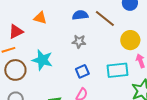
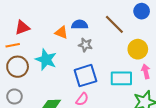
blue semicircle: (80, 15) -> (80, 25), moved
orange triangle: (40, 18) -> (61, 32), moved
blue square: (82, 71) -> (85, 76), size x1.6

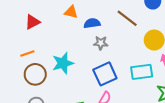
red triangle: (22, 28) -> (32, 22), moved
orange triangle: (61, 32) -> (71, 12), moved
cyan star: (46, 60) -> (63, 63), turned -30

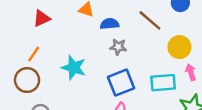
orange line: (27, 53) -> (34, 54), turned -40
cyan star: (63, 63) -> (74, 68), turned 30
brown circle: (35, 74) -> (27, 80), moved

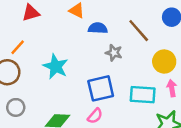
gray star: (118, 47) -> (114, 53), moved

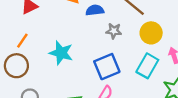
yellow circle: (164, 61) -> (151, 33), moved
cyan rectangle: (143, 95) -> (147, 66), turned -55

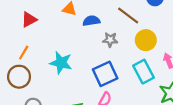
cyan rectangle: (147, 66) -> (144, 72), turned -55

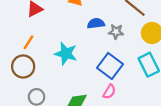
blue semicircle: (91, 21) -> (96, 23), moved
blue square: (105, 74) -> (110, 66), turned -30

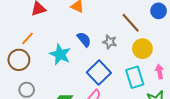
blue semicircle: (96, 23) -> (84, 39), moved, turned 49

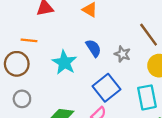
orange line: (28, 38) -> (29, 40), turned 48

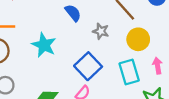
blue semicircle: (93, 48) -> (73, 13), moved

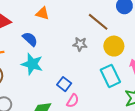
blue semicircle: (73, 13) -> (30, 39), moved
blue square: (88, 66) -> (64, 84), moved, size x0.6

